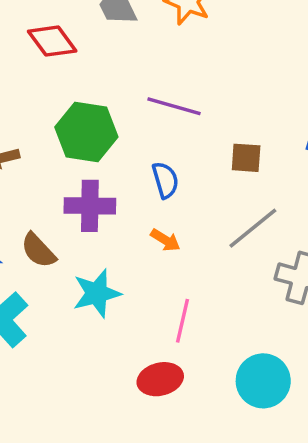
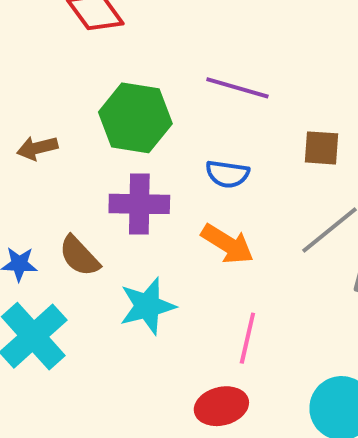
blue semicircle: (165, 180) -> (227, 174), turned 114
orange arrow: (165, 240) -> (227, 244), size x1.5

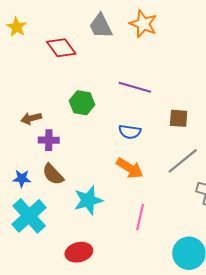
green hexagon: (135, 118) -> (82, 103), size x0.7
purple cross: (139, 204) -> (49, 140), moved, size x0.7
red ellipse: (221, 406) -> (79, 252), moved

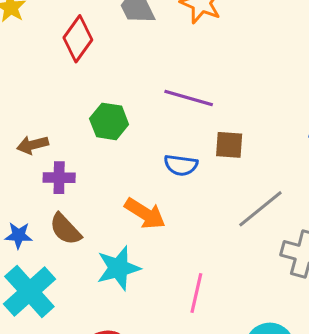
red diamond: (61, 48) -> (78, 39), turned 72
brown square: (179, 118) -> (229, 145), moved
orange arrow: (130, 168) -> (145, 213), moved

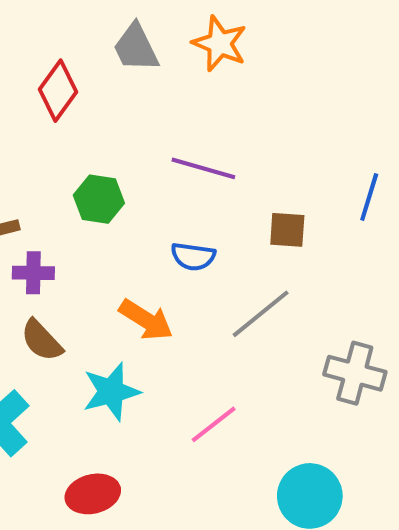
brown square: (229, 145) -> (287, 230), moved
gray line: (260, 209) -> (261, 314), moved
pink line: (196, 293) -> (214, 424), turned 39

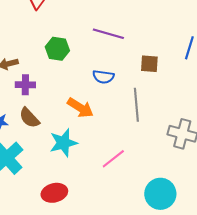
gray line: (261, 314) -> (136, 105), turned -56

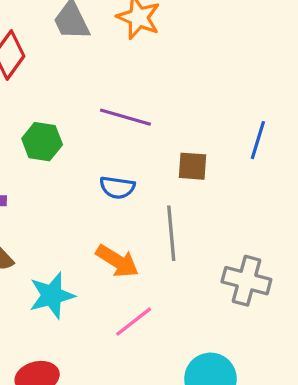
orange arrow: (80, 108) -> (117, 261), moved

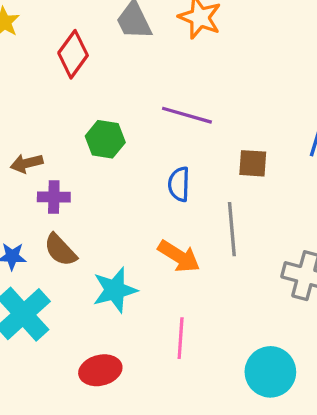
blue semicircle: (117, 187) -> (179, 184), turned 84
pink line: (134, 322) -> (181, 338), moved, turned -48

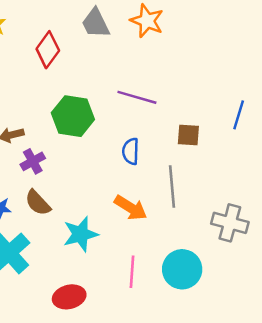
green hexagon: (105, 139) -> (73, 116), size x1.4
purple cross: (54, 197) -> (33, 161), turned -30
cyan circle: (270, 372) -> (182, 269), moved

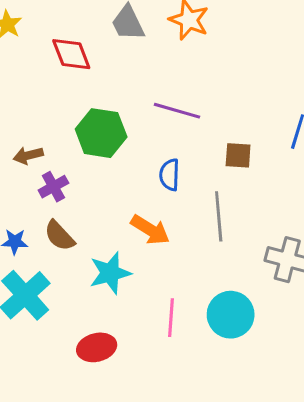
red diamond: (48, 50) -> (71, 54), turned -57
orange arrow: (131, 208) -> (150, 230), moved

